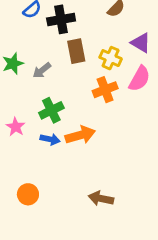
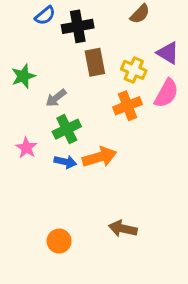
gray arrow: (42, 70) -> (56, 98), moved
orange circle: (28, 194) -> (59, 241), moved

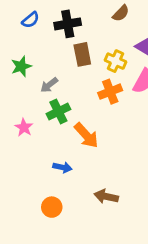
blue semicircle: (45, 16) -> (31, 20), moved
orange arrow: (100, 157) -> (86, 135), turned 64
blue arrow: (65, 162) -> (62, 167), moved

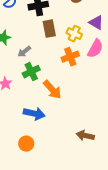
blue arrow: (62, 167) -> (34, 114), size x1.5
brown arrow: (106, 196) -> (85, 136), moved

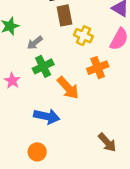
yellow cross: (74, 34) -> (83, 36), moved
orange cross: (70, 57) -> (98, 68), moved
brown arrow: (85, 136) -> (107, 142), turned -144

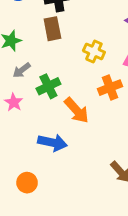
brown rectangle: (64, 15) -> (52, 29), moved
gray arrow: (35, 43) -> (22, 70), moved
orange circle: (37, 152) -> (27, 183), moved

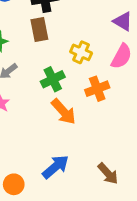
green cross: (48, 86) -> (53, 79), moved
blue arrow: (52, 142) -> (55, 167), moved, turned -52

